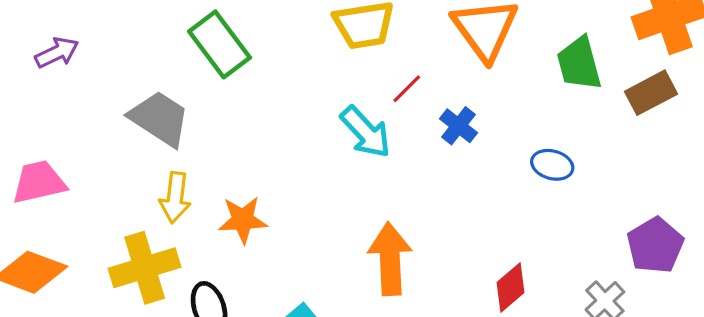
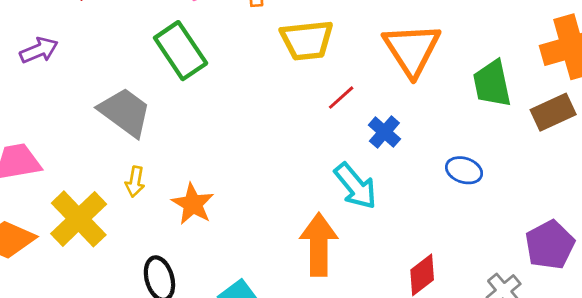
cyan arrow: (366, 132) -> (355, 186), moved
yellow arrow: (175, 198) -> (135, 182), size x0.7
orange star: (243, 220) -> (193, 204), turned 30
yellow cross: (145, 268) -> (79, 219), moved, turned -30

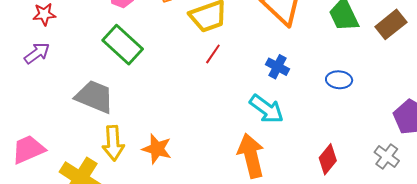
purple arrow: (39, 50) -> (37, 53), moved
red line: (341, 98) -> (213, 54), moved
yellow arrow: (135, 182) -> (113, 143), size x1.6

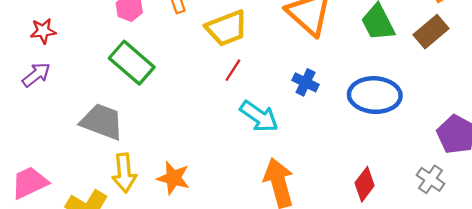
blue ellipse: (339, 80) -> (375, 95), size x1.8
cyan arrow: (267, 109) -> (259, 116), moved

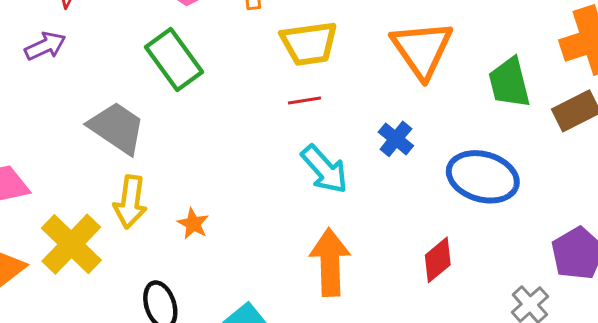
red line: (233, 70) -> (305, 101), turned 35
orange star: (173, 178) -> (193, 224), size x0.7
red diamond: (365, 184) -> (438, 260), moved

